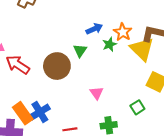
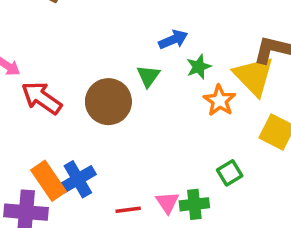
orange star: (123, 32) -> (220, 100), moved
pink triangle: (96, 93) -> (167, 202), moved
green square: (137, 107) -> (230, 173), moved

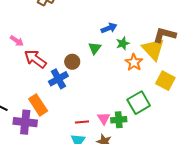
brown circle: (108, 102) -> (72, 62), size x0.6
green square: (230, 173) -> (139, 103), size x1.6
blue cross: (78, 179) -> (58, 79), moved

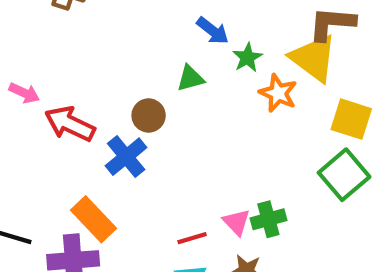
blue arrow: (109, 28) -> (213, 31), turned 70
green triangle: (95, 48) -> (190, 78), turned 48
green square: (139, 103) -> (344, 175), moved

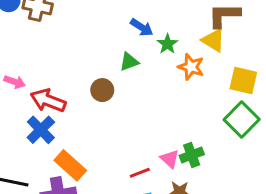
yellow triangle: (314, 58) -> (213, 40), size x0.7
blue cross: (126, 157) -> (41, 130), moved

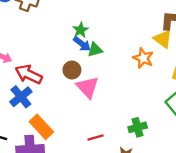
blue arrow: (142, 27) -> (82, 44), moved
green star: (167, 44) -> (81, 30), moved
pink triangle: (170, 159) -> (88, 87), moved, size x1.5

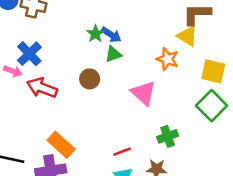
blue arrow: (82, 44) -> (111, 35), moved
pink triangle: (88, 87) -> (143, 93), moved
blue cross: (21, 97) -> (29, 54), moved

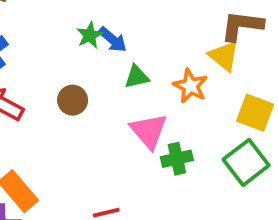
green triangle: (113, 54) -> (137, 77), moved
green cross: (168, 136) -> (177, 159), moved

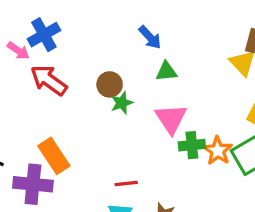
green star: (90, 35) -> (122, 103), moved
orange star: (190, 86) -> (218, 151), moved

